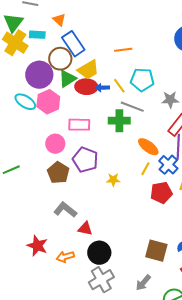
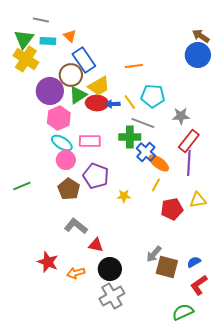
cyan rectangle: (37, 35) -> (48, 41), moved
cyan ellipse: (25, 102) -> (62, 143), moved
blue cross: (168, 165) -> (146, 152), moved
gray arrow: (143, 283) -> (154, 254), moved

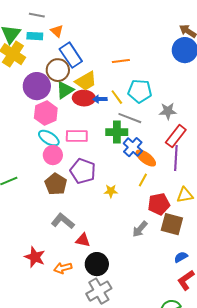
gray line: (41, 20) -> (37, 15), moved
gray arrow: (154, 254) -> (140, 229), moved
brown square: (167, 267) -> (172, 224), moved

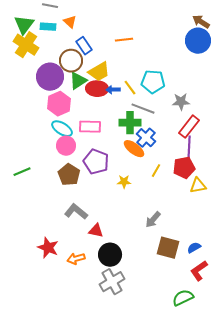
blue rectangle: (71, 55) -> (84, 46), size x0.7
orange line: (121, 61) -> (124, 40), moved
orange ellipse: (146, 158) -> (134, 149), moved
red pentagon: (159, 204) -> (184, 168), moved
brown square: (172, 224) -> (168, 248), moved

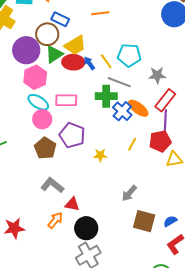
blue rectangle: (84, 46) -> (60, 19), turned -30
blue arrow: (113, 90) -> (89, 63), turned 56
orange ellipse: (134, 149) -> (138, 108), moved
red star: (48, 248) -> (14, 228), moved, turned -30
orange arrow: (76, 259) -> (55, 220), moved, turned 144

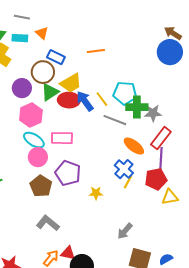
purple circle: (26, 50) -> (22, 88), size x0.7
blue arrow: (89, 63) -> (85, 101), size x1.5
green cross: (106, 96) -> (137, 107), moved
blue cross: (122, 111) -> (124, 169), moved
red triangle: (72, 204) -> (68, 253), moved

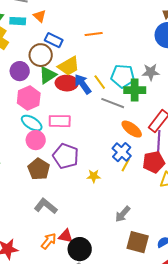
gray star: (153, 113) -> (151, 72), moved

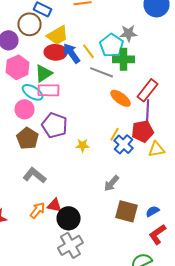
gray star: (151, 72) -> (128, 33), moved
green triangle: (48, 75) -> (44, 73), moved
cyan pentagon: (123, 76) -> (112, 45), turned 30
cyan ellipse: (32, 123) -> (32, 92), moved
blue cross: (122, 152) -> (124, 144), moved

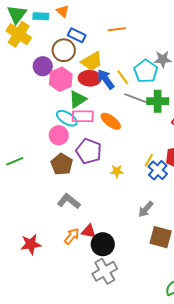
green cross: (124, 59) -> (158, 101), moved
pink hexagon: (18, 67) -> (61, 79), moved
orange ellipse: (120, 98) -> (111, 121), moved

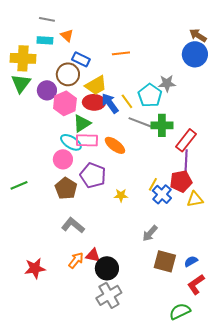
green triangle: (17, 14) -> (21, 83), moved
yellow cross: (19, 34) -> (23, 58), turned -30

